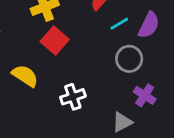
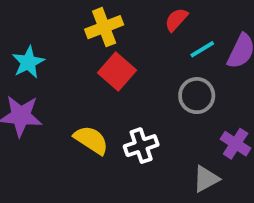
gray circle: (129, 59) -> (197, 96), moved
yellow semicircle: (25, 76) -> (91, 140), moved

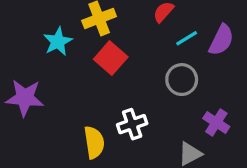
cyan star: (28, 62) -> (58, 42), moved
yellow semicircle: (91, 140) -> (94, 142), moved, turned 48

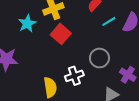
gray circle: (182, 80) -> (99, 58), moved

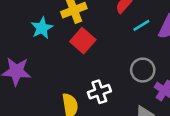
gray circle: (99, 58) -> (143, 70), moved

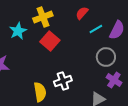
gray circle: (143, 70) -> (106, 57), moved

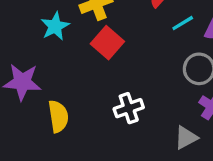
yellow semicircle: (40, 92) -> (58, 116), moved

